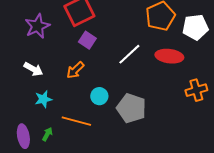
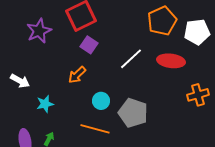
white arrow: (33, 69) -> (20, 81), moved
orange line: (76, 121) -> (95, 129), moved

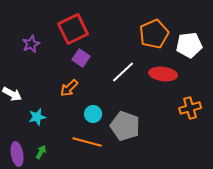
purple star: (39, 31) -> (31, 44), size x0.7

